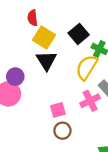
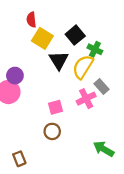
black triangle: (46, 60) -> (59, 60), moved
brown circle: (62, 131) -> (52, 131), moved

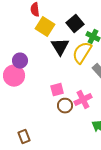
pink cross: (86, 99) -> (83, 100), moved
brown circle: (52, 131) -> (65, 106), moved

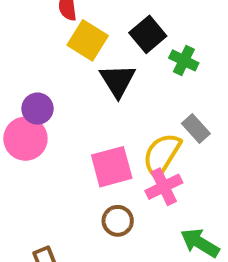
yellow semicircle: (82, 53) -> (162, 155), moved
pink square: (57, 90) -> (112, 167), size x1.5
brown circle: (65, 106) -> (118, 221), moved

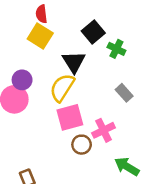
yellow square: (88, 40) -> (40, 36), moved
yellow semicircle: (162, 155) -> (62, 88), moved
brown circle: (118, 221) -> (82, 145), moved

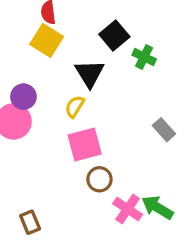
yellow semicircle: (62, 88) -> (75, 107), size x0.6
gray rectangle: (124, 93) -> (164, 130), moved
pink cross: (103, 130) -> (128, 209), moved, turned -30

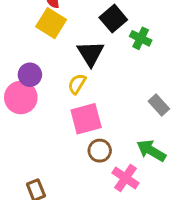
green arrow: (157, 207) -> (151, 151), moved

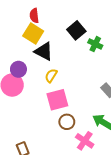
black triangle: (91, 53) -> (44, 51), moved, turned -30

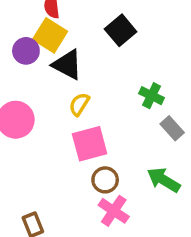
green cross: (95, 44) -> (152, 96), moved
purple circle: (18, 69) -> (26, 51), moved
pink cross: (85, 141) -> (114, 211), moved

